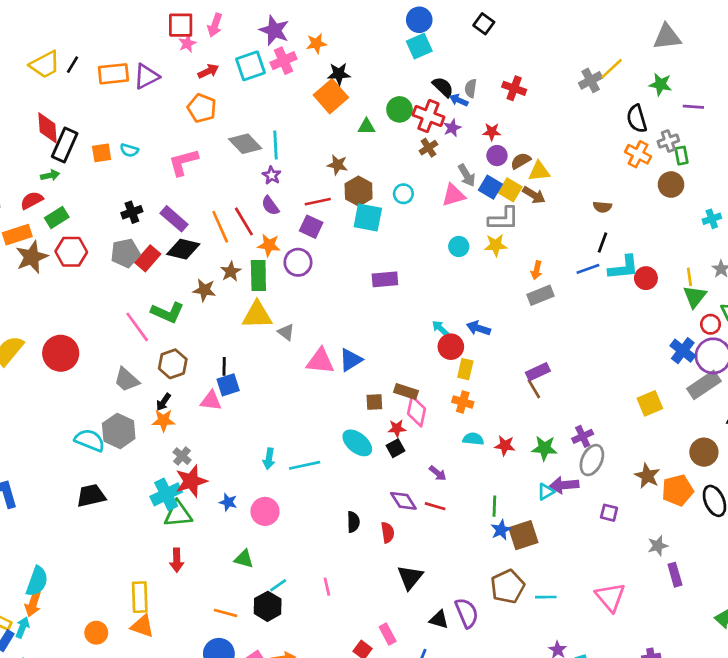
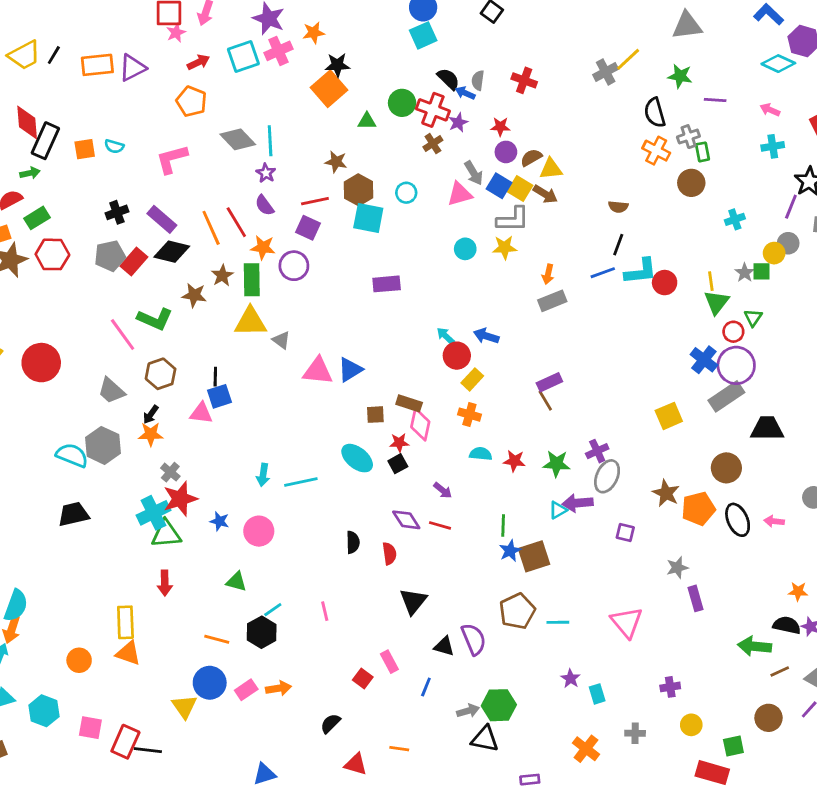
yellow rectangle: (465, 369) -> (472, 379), turned 30

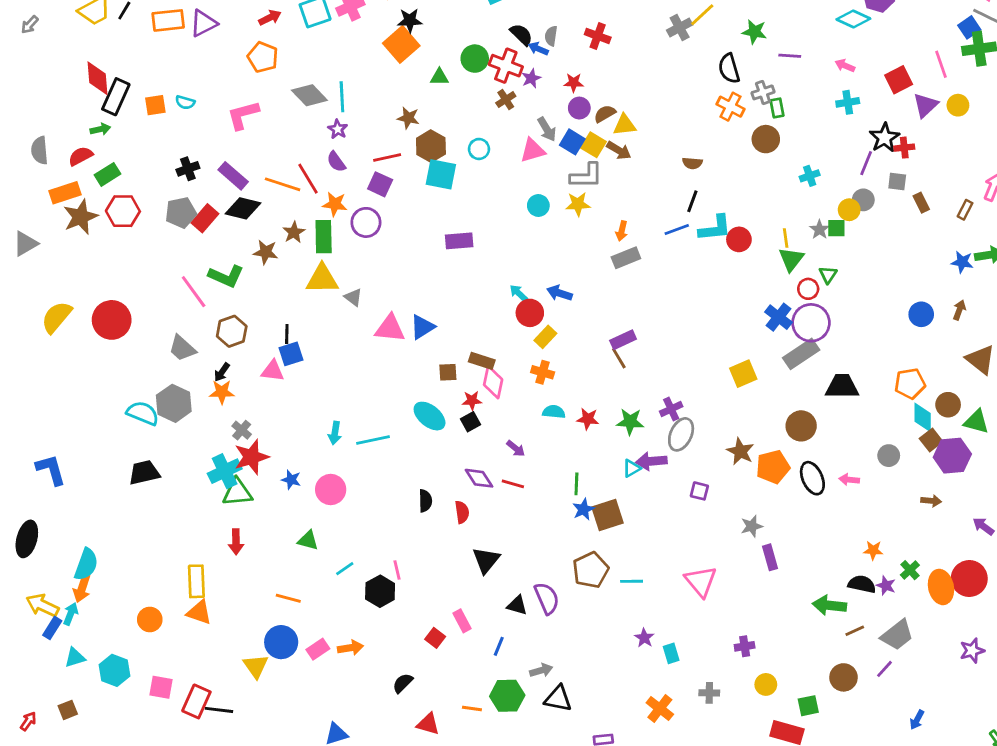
orange line: (211, 228) -> (283, 184), turned -48
black hexagon: (262, 632) -> (380, 591), moved
green hexagon: (499, 705) -> (507, 696), moved

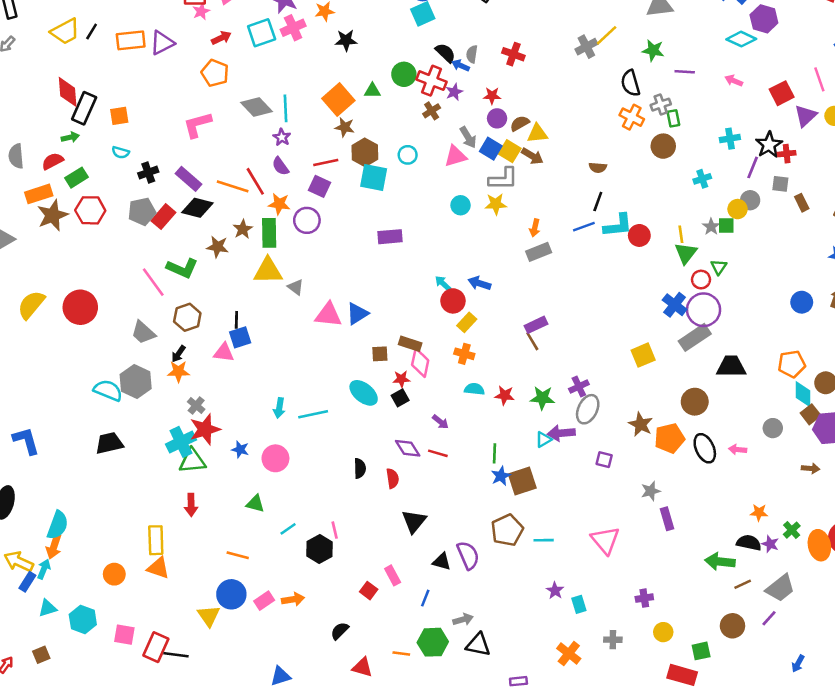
orange square: (401, 44) -> (338, 99), moved
cyan semicircle: (185, 102) -> (121, 152), moved
cyan cross: (848, 102) -> (730, 139), moved

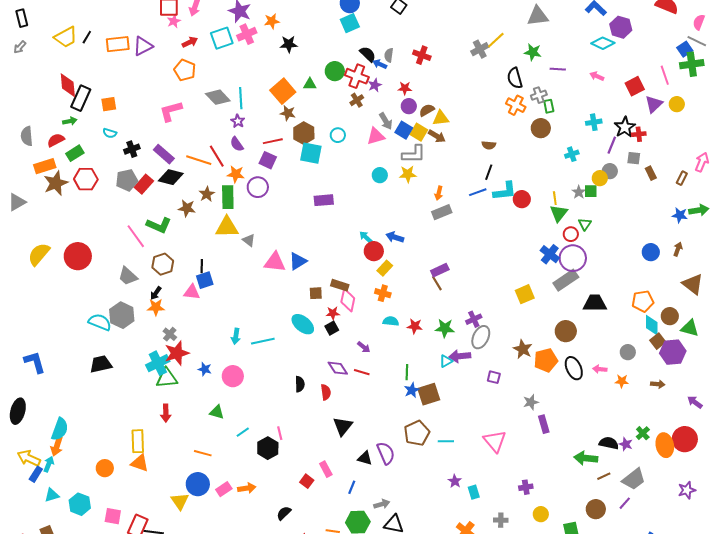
orange star: (759, 512) -> (622, 381), moved

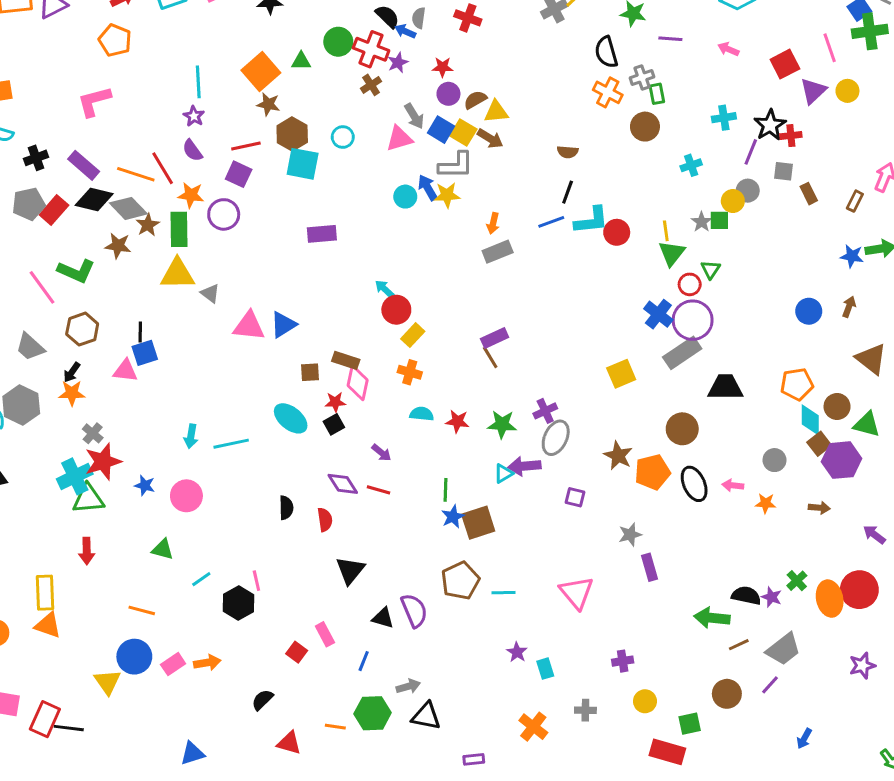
gray diamond: (218, 97) -> (128, 208), moved
blue arrow: (395, 237) -> (428, 188), moved, turned 42

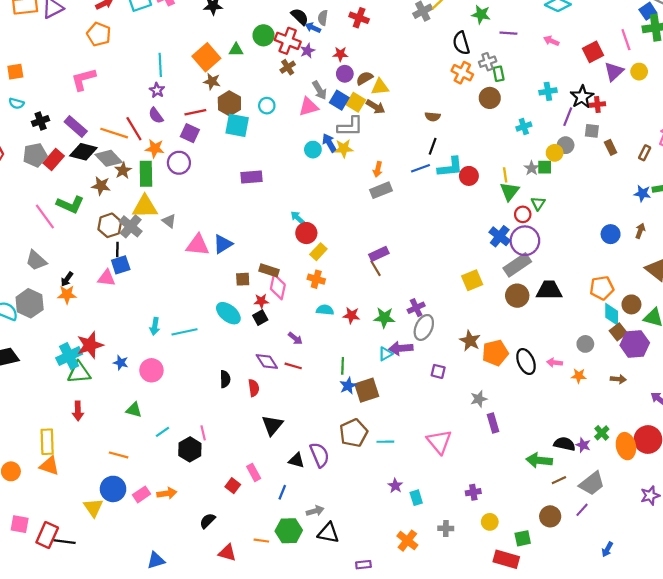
brown hexagon: (82, 329) -> (110, 225), moved
brown circle: (682, 429) -> (517, 296), moved
gray cross: (93, 433) -> (131, 226), moved, size x1.5

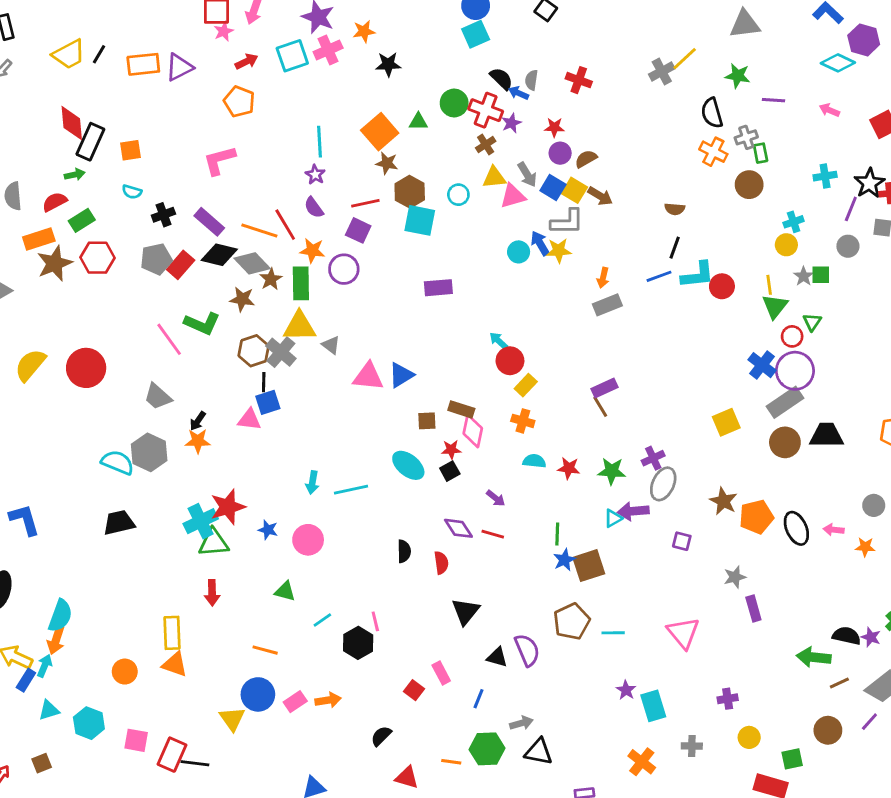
yellow triangle: (380, 87) -> (494, 177), moved
yellow circle: (555, 153) -> (786, 245), moved
cyan rectangle: (416, 498) -> (653, 706), size x1.5

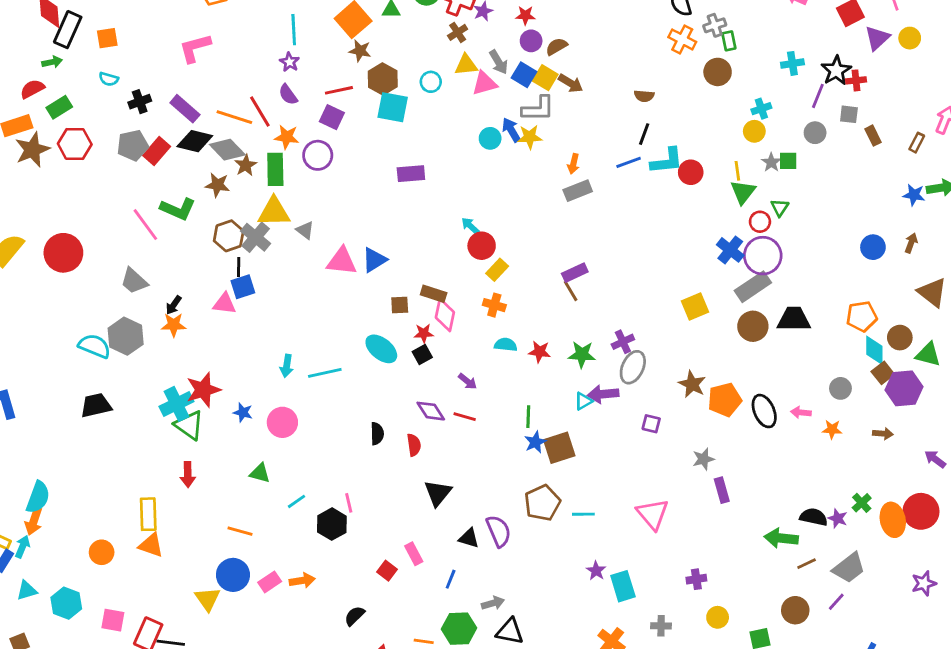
green triangle: (214, 543) -> (189, 425), turned 40

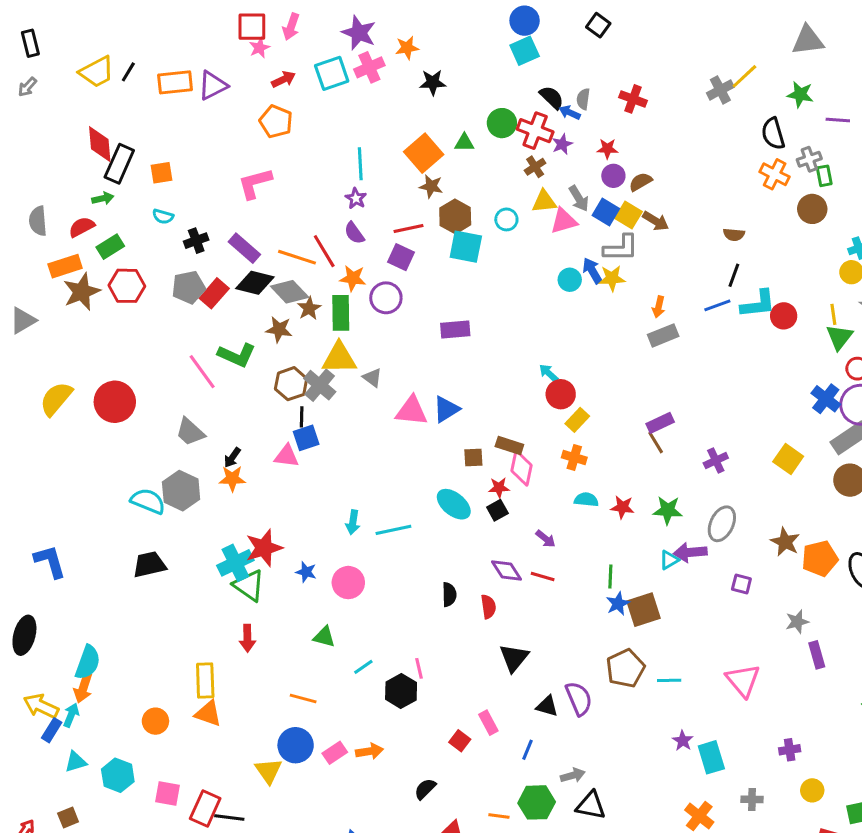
purple rectangle: (411, 174) -> (455, 329), moved
yellow square: (695, 306) -> (788, 459), turned -32
purple cross: (623, 342) -> (716, 461), moved

